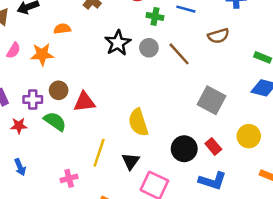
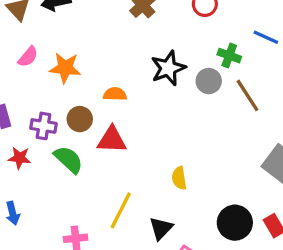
green cross: (155, 16) -> (229, 56), moved
orange semicircle: (62, 29) -> (115, 94), moved
yellow semicircle: (138, 122) -> (179, 178), size x0.6

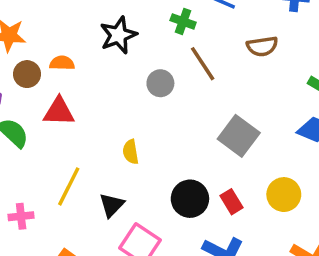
gray circle: (209, 81) -> (160, 83), moved
brown circle: (80, 119) -> (27, 74), moved

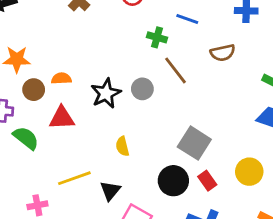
black star: (118, 35) -> (106, 93), moved
gray square: (239, 136) -> (194, 143), moved
yellow line: (69, 186) -> (74, 178), turned 48

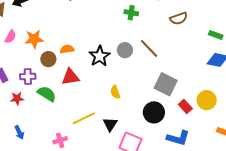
brown line: (175, 70) -> (149, 48), moved
red rectangle: (207, 181) -> (185, 106), moved

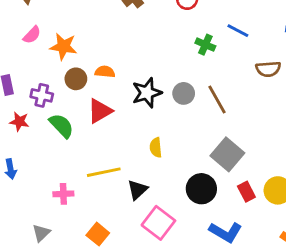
red triangle: (70, 77) -> (100, 111), turned -36

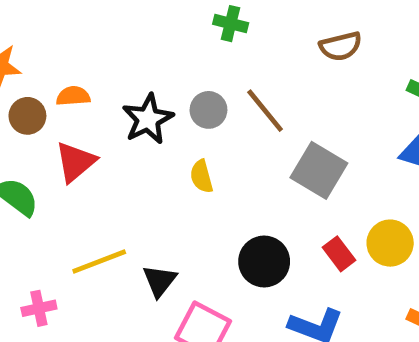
yellow semicircle: (156, 147) -> (201, 176), moved
gray square: (227, 154) -> (319, 170), moved

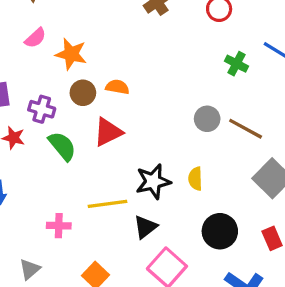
brown line: (265, 111) -> (246, 129), turned -36
black star: (148, 119) -> (153, 181), moved
yellow semicircle: (201, 176) -> (195, 179), moved

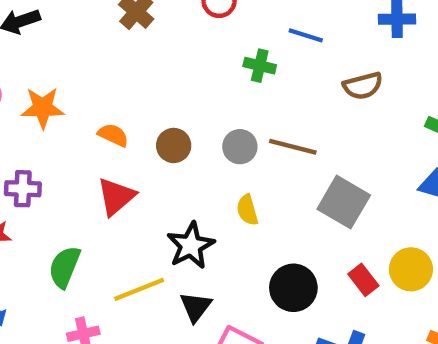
orange semicircle: (117, 87) -> (113, 135), turned 30
brown circle: (83, 93) -> (174, 145), moved
green semicircle: (62, 146) -> (65, 267), moved, turned -104
yellow semicircle: (195, 179) -> (247, 210), moved

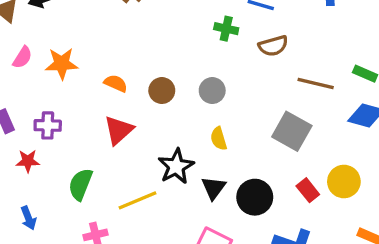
brown semicircle: (363, 86) -> (273, 46), moved
brown line: (293, 147) -> (316, 84), moved
black triangle: (196, 307) -> (214, 188), moved

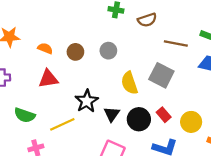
red triangle: (119, 130) -> (48, 79), turned 35
yellow semicircle: (219, 139) -> (129, 83), moved, size x1.5
yellow circle: (344, 182) -> (191, 122), moved
green semicircle: (80, 184) -> (25, 115), turned -90
red rectangle: (308, 190) -> (164, 115), moved

